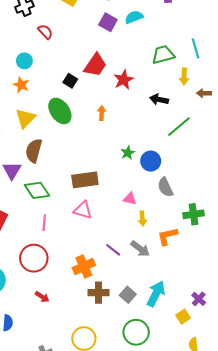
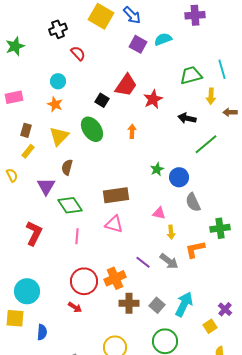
brown semicircle: (34, 151) -> (67, 167), size x0.7
red circle: (34, 258) -> (84, 281), moved

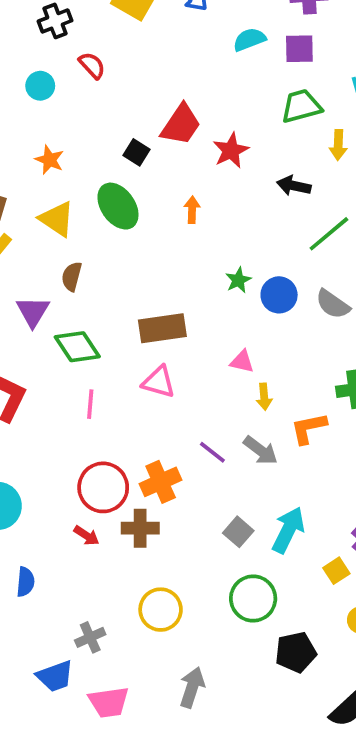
purple square: (138, 44) -> (299, 49), moved, turned -30
cyan circle: (58, 81) -> (40, 86), moved
yellow triangle: (59, 136) -> (57, 219), turned -40
gray semicircle: (193, 202) -> (333, 304), moved, turned -30
brown cross: (129, 303) -> (140, 528), moved

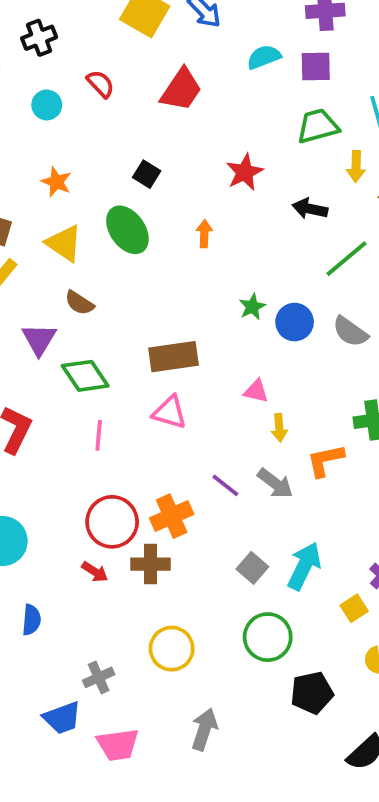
black cross: (55, 21) -> (39, 38), moved
red trapezoid: (181, 125) -> (181, 90), moved
brown semicircle: (72, 276) -> (79, 303), turned -72

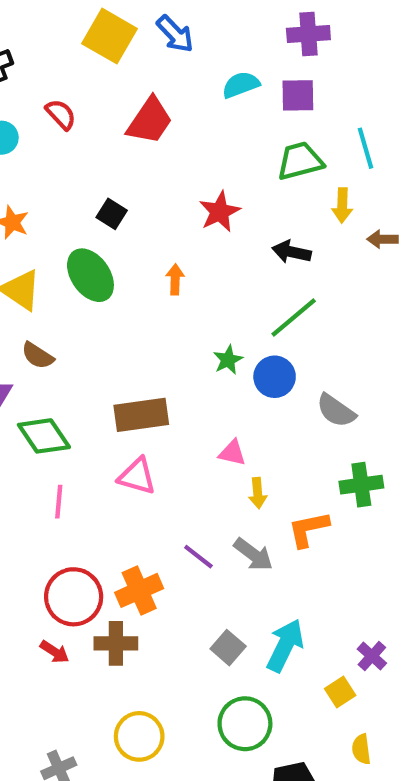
green line: (346, 259) -> (294, 318), moved
gray semicircle: (350, 332) -> (336, 411), moved

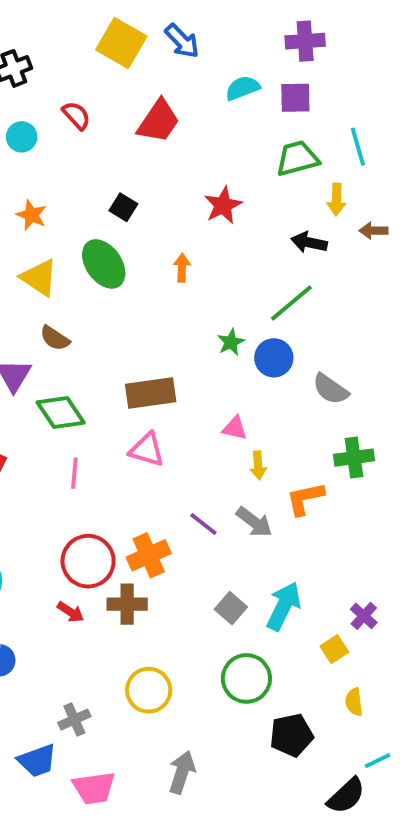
black arrow: (291, 252) -> (309, 242), moved

